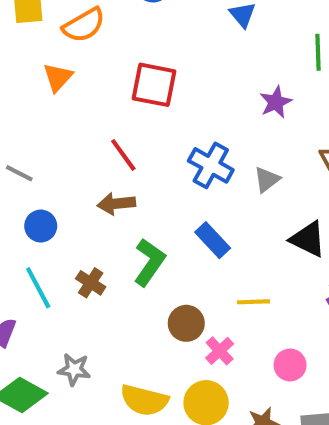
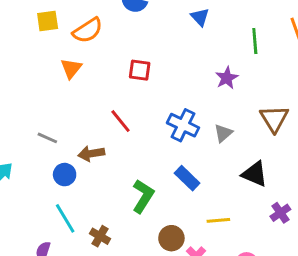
red square: (154, 85) -> (140, 70), size x0.7
brown arrow: (116, 204) -> (91, 154), moved
brown cross: (91, 283) -> (100, 236), moved

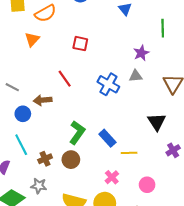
gray triangle: (223, 133) -> (136, 76), moved, turned 32
black triangle: (255, 174) -> (157, 122), turned 30
blue rectangle: (187, 178) -> (107, 138), moved
brown cross: (100, 236) -> (45, 159), turned 32
brown circle: (171, 238) -> (71, 160), moved

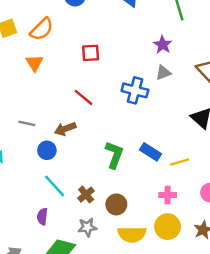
brown circle: (71, 160) -> (116, 204), moved
pink cross: (112, 177) -> (168, 195), turned -32

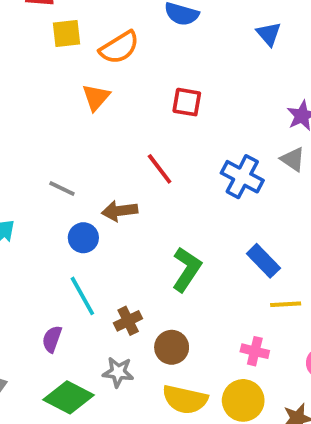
gray triangle: (163, 73) -> (293, 159), turned 42
blue rectangle: (151, 152) -> (263, 261), moved

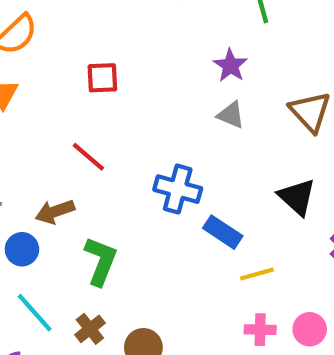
blue cross: (242, 177) -> (178, 189), moved
green L-shape: (187, 269) -> (101, 261), moved
pink cross: (255, 351) -> (260, 330), moved

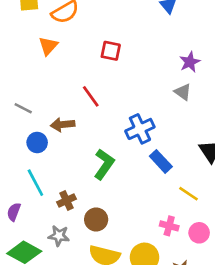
blue cross: (178, 189) -> (140, 129), turned 36
green L-shape: (101, 261) -> (104, 164), moved
yellow line: (257, 274) -> (189, 194), moved, turned 36

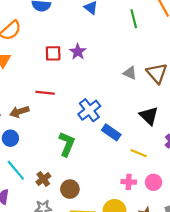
purple star: (190, 62) -> (78, 52), moved
gray triangle: (183, 92) -> (130, 73), moved
red line: (91, 96) -> (45, 93), turned -36
brown arrow: (63, 125) -> (19, 112), moved

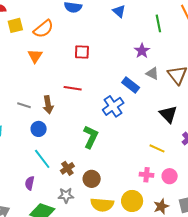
purple star: (78, 52) -> (142, 51), moved
brown arrow: (19, 112) -> (48, 105), turned -84
blue rectangle: (111, 132) -> (131, 85), moved

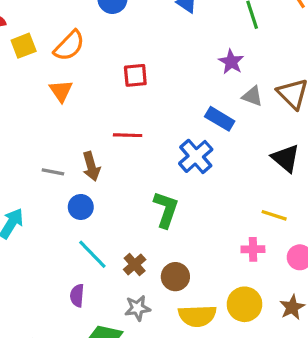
pink cross: (147, 175) -> (253, 249), moved

